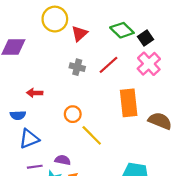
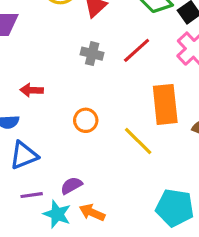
yellow line: (92, 135) -> (138, 141), moved
purple semicircle: (63, 160) -> (71, 185), turned -40

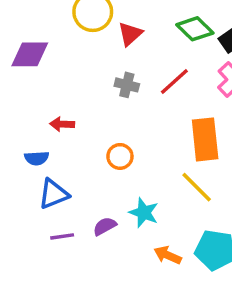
yellow line: (138, 141) -> (197, 187), moved
orange arrow: (92, 213) -> (168, 255), moved
cyan star: (57, 214) -> (144, 213), moved

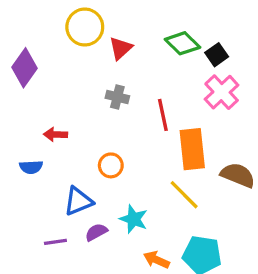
purple diamond: (30, 54) -> (25, 68), turned -54
red line: (174, 82) -> (163, 115), moved, turned -60
blue triangle: (54, 194) -> (78, 201), moved

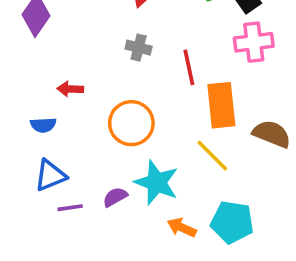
pink cross: (222, 92) -> (254, 42), turned 36
orange circle: (111, 165) -> (131, 123), size x1.6
blue triangle: (78, 201) -> (50, 175), moved
cyan star: (134, 219) -> (157, 183), size x1.4

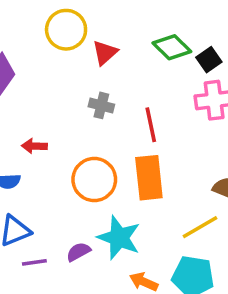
orange rectangle: (221, 105) -> (149, 178), moved
yellow line: (212, 156) -> (200, 227), moved, turned -75

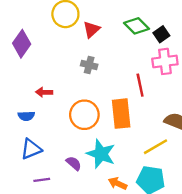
red line: (151, 125) -> (140, 85), moved
purple semicircle: (78, 252) -> (74, 163), turned 70
purple line: (34, 262) -> (42, 180), moved

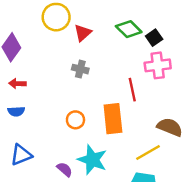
red arrow: (44, 92) -> (17, 84), moved
orange circle: (84, 115) -> (75, 120), size x0.6
blue semicircle: (26, 116) -> (16, 111), moved

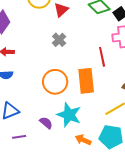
gray cross: (80, 69) -> (59, 40), turned 32
orange circle: (75, 120) -> (55, 82), size x1.6

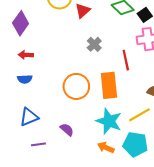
gray cross: (59, 40) -> (94, 44), moved
cyan star: (69, 115) -> (109, 121), moved

